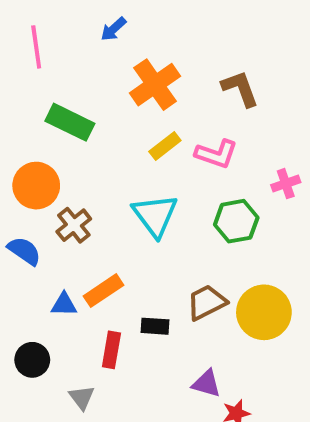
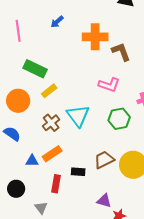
orange cross: (155, 85) -> (95, 37), moved, turned 35
yellow rectangle: (165, 146) -> (49, 91), moved
brown cross: (74, 225) -> (51, 123), moved

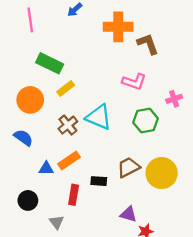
cyan triangle: (78, 116) -> (99, 117), turned -30

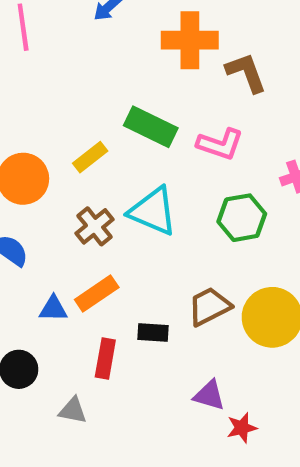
green rectangle: (50, 63) -> (151, 127), moved
gray triangle: (56, 222) -> (73, 410), turned -42

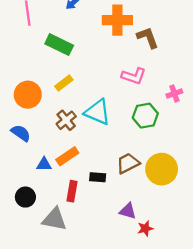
green rectangle: (151, 127) -> (59, 45), moved
gray triangle: (73, 410) -> (55, 219), size x1.6

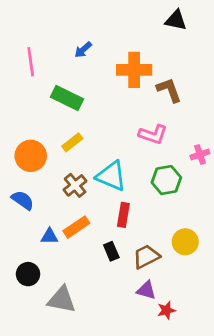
brown trapezoid: (128, 163) -> (146, 257), moved
yellow circle: (162, 169) -> (185, 242), size x0.7
black rectangle: (98, 177) -> (111, 251), turned 63
red rectangle: (72, 191) -> (123, 215), moved

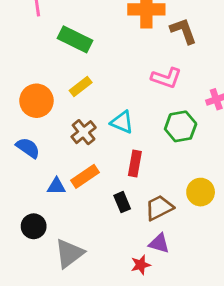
cyan triangle: (111, 176) -> (122, 122), size x0.7
gray triangle: (62, 300) -> (69, 253), turned -48
red star: (166, 310) -> (141, 265), moved

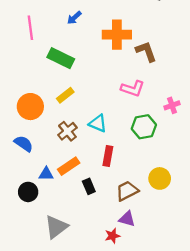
black rectangle: (122, 202) -> (89, 186), moved
black circle: (34, 226) -> (28, 192), moved

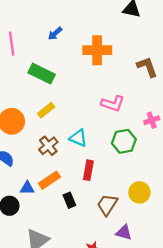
brown L-shape: (146, 51) -> (147, 67), moved
brown trapezoid: (127, 191) -> (107, 205), turned -30
purple triangle: (127, 219) -> (124, 232), moved

